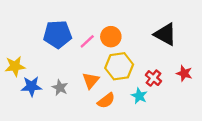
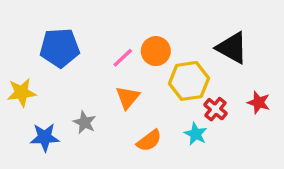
blue pentagon: (58, 34) -> (60, 48), moved
yellow hexagon: (119, 66) -> (189, 81), moved
orange triangle: (91, 80) -> (128, 98), moved
blue star: (32, 86) -> (45, 137), moved

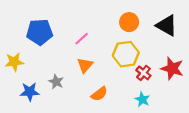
black triangle: (232, 48) -> (167, 25), moved
orange circle: (156, 51) -> (129, 22), moved
red star: (259, 102) -> (172, 68), size x1.5
cyan star: (196, 134) -> (142, 99), moved

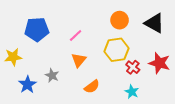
blue star: (30, 92) -> (27, 85), turned -30

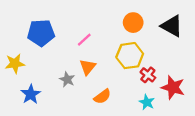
red star: (159, 63) -> (173, 87), moved
gray star: (52, 75) -> (67, 79), moved

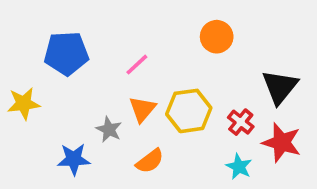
black triangle: (172, 26) -> (280, 87), moved, turned 40
yellow hexagon: (130, 56) -> (189, 111), moved
blue star: (31, 94) -> (74, 159), moved, turned 30
orange semicircle: (102, 97) -> (150, 161), moved

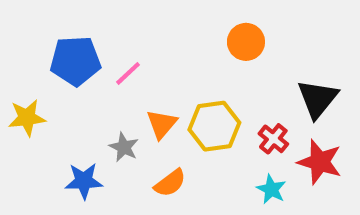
pink line: (137, 65) -> (128, 73), moved

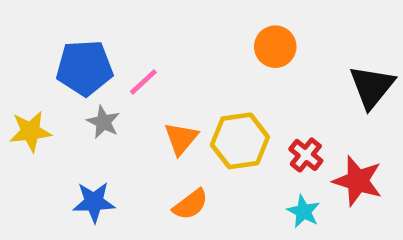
black triangle: (318, 99) -> (372, 87), moved
gray star: (124, 147) -> (103, 122), moved

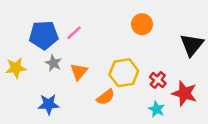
pink line: (143, 82) -> (74, 33), moved
orange triangle: (181, 138) -> (79, 72), moved
orange semicircle: (190, 204) -> (106, 97), moved

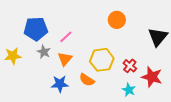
pink line: (74, 33) -> (66, 37), moved
orange semicircle: (106, 97) -> (87, 80), turned 70
blue star: (49, 104) -> (60, 84), moved

